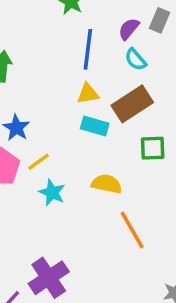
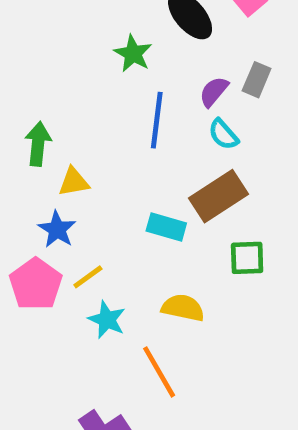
yellow triangle: (88, 94) -> (74, 182), moved
orange line: (132, 230) -> (159, 372), moved

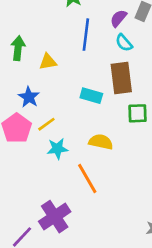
yellow triangle: (74, 182) -> (48, 62), moved
brown rectangle: (219, 196) -> (121, 78), turned -64
cyan star: (107, 320) -> (57, 149), turned -30

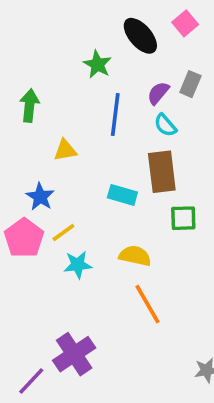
green arrow: (18, 48) -> (29, 106), moved
orange line: (87, 179) -> (147, 304), moved

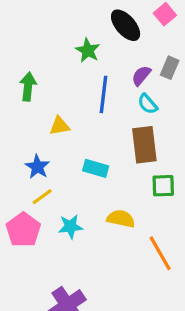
cyan rectangle: (122, 195) -> (96, 168), moved
yellow line: (63, 233) -> (42, 197), moved
pink pentagon: (24, 238) -> (23, 230), moved
orange line: (147, 304) -> (160, 253), moved

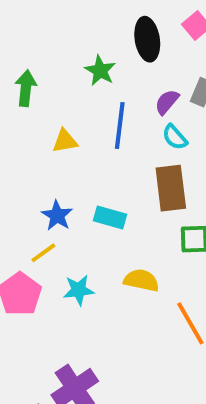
black ellipse: (126, 25) -> (147, 39), turned 32
green arrow: (28, 87) -> (26, 88), moved
yellow triangle: (59, 126) -> (65, 141), moved
blue star: (37, 167) -> (57, 216), moved

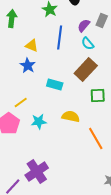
yellow triangle: (65, 141) -> (32, 46), turned 32
brown rectangle: (171, 188) -> (86, 70), turned 50
blue star: (57, 216) -> (28, 66), moved

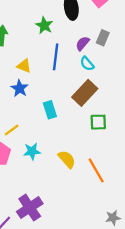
cyan rectangle: (55, 85) -> (50, 110), turned 56
yellow semicircle: (71, 117) -> (67, 159), moved, turned 36

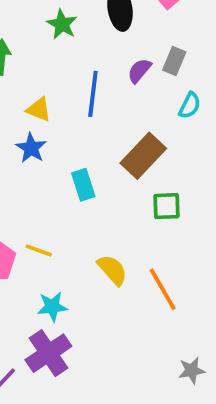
green star: (44, 25) -> (62, 24), moved
cyan semicircle: (87, 64) -> (190, 105), moved, turned -112
yellow line: (12, 130) -> (39, 251), moved, turned 56
cyan star: (32, 151) -> (52, 307), moved

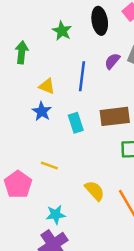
brown rectangle: (143, 156) -> (115, 116), turned 40
cyan rectangle: (83, 185) -> (76, 123), moved
yellow line: (39, 251) -> (49, 166), moved

